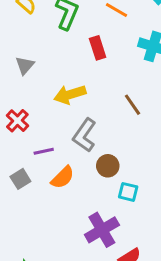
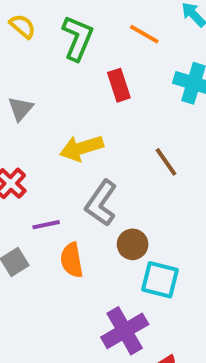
orange semicircle: (63, 177) -> (72, 260), turned 125
cyan square: (128, 192) -> (160, 280), size x1.4

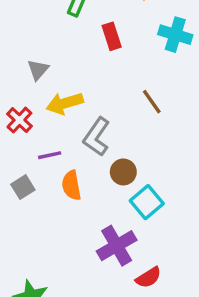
gray triangle: (21, 109) -> (38, 70), moved
yellow arrow: (81, 148) -> (65, 103), moved
cyan square: (160, 280) -> (147, 202), turned 36

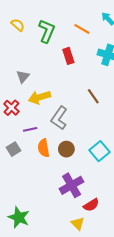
brown circle: (123, 172) -> (66, 149), moved
cyan square: (147, 202) -> (99, 151), moved

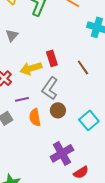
red rectangle: (68, 56) -> (52, 58), moved
gray triangle: (23, 77) -> (12, 35), moved
brown circle: (66, 149) -> (58, 110), moved

